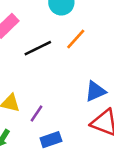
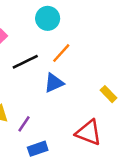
blue triangle: (95, 91) -> (54, 83), moved

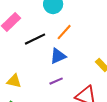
purple line: (24, 124) -> (56, 81), moved, turned 32

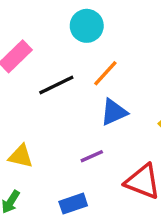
blue triangle: (58, 56) -> (114, 112), moved

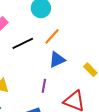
purple line: (92, 156) -> (44, 86), turned -56

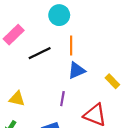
orange line: (52, 36) -> (71, 45), turned -42

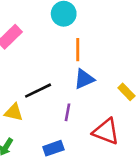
black line: (40, 53) -> (38, 91), moved

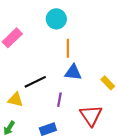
blue triangle: (84, 79) -> (73, 72), turned 30
red triangle: (106, 132) -> (91, 115), turned 35

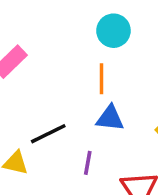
cyan circle: (56, 19) -> (113, 31), moved

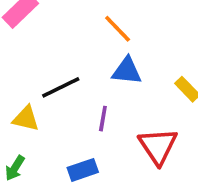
orange line: (101, 79) -> (118, 29), turned -44

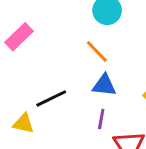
purple line: (103, 119) -> (101, 119), moved

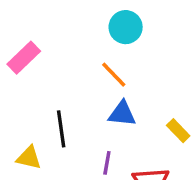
black line: (51, 98) -> (61, 129), turned -72
purple line: (101, 119) -> (107, 163), moved

